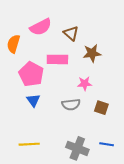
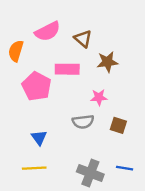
blue triangle: (33, 100) -> (39, 138), moved

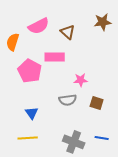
brown star: (107, 62) -> (103, 22), moved

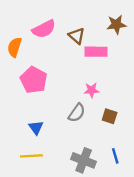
pink rectangle: (55, 57) -> (96, 52), moved
gray semicircle: (68, 100) -> (77, 113), turned -48
blue line: (102, 138) -> (115, 156), turned 64

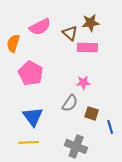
brown star: (116, 25) -> (91, 23), moved
brown square: (110, 116) -> (92, 113), moved
blue triangle: (36, 128) -> (33, 117), size x1.5
blue line: (115, 156) -> (110, 127), moved

